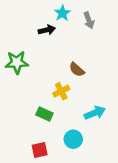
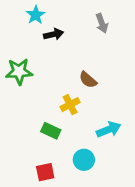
cyan star: (62, 13) -> (36, 15), moved

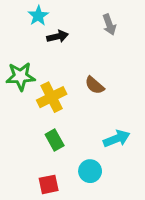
yellow cross: (70, 105) -> (52, 97), moved, size x1.4
green rectangle: (51, 131) -> (55, 140), turned 36

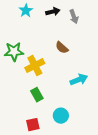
black arrow: (57, 36) -> (53, 12), moved
brown semicircle: (94, 85) -> (62, 48), moved
cyan arrow: (117, 139) -> (79, 80), moved

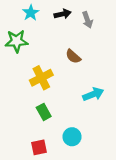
green star: (14, 52) -> (17, 41), moved

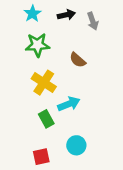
green star: (17, 41) -> (37, 45), moved
yellow cross: (41, 78) -> (44, 83), turned -30
cyan arrow: (93, 94) -> (69, 104), moved

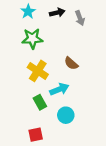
brown semicircle: (78, 60) -> (71, 63), moved
cyan circle: (76, 145) -> (66, 115), moved

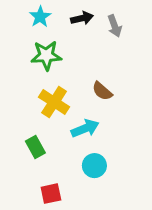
green rectangle: (40, 102) -> (35, 147), moved

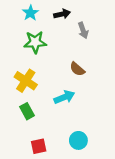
gray arrow: (115, 26) -> (83, 30), moved
yellow cross: (54, 102) -> (26, 81), moved
cyan circle: (94, 166) -> (78, 140), moved

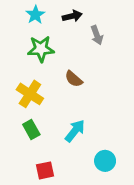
brown semicircle: (77, 69) -> (74, 79), moved
cyan arrow: (64, 97) -> (75, 131), moved, turned -30
cyan circle: (78, 140) -> (105, 161), moved

